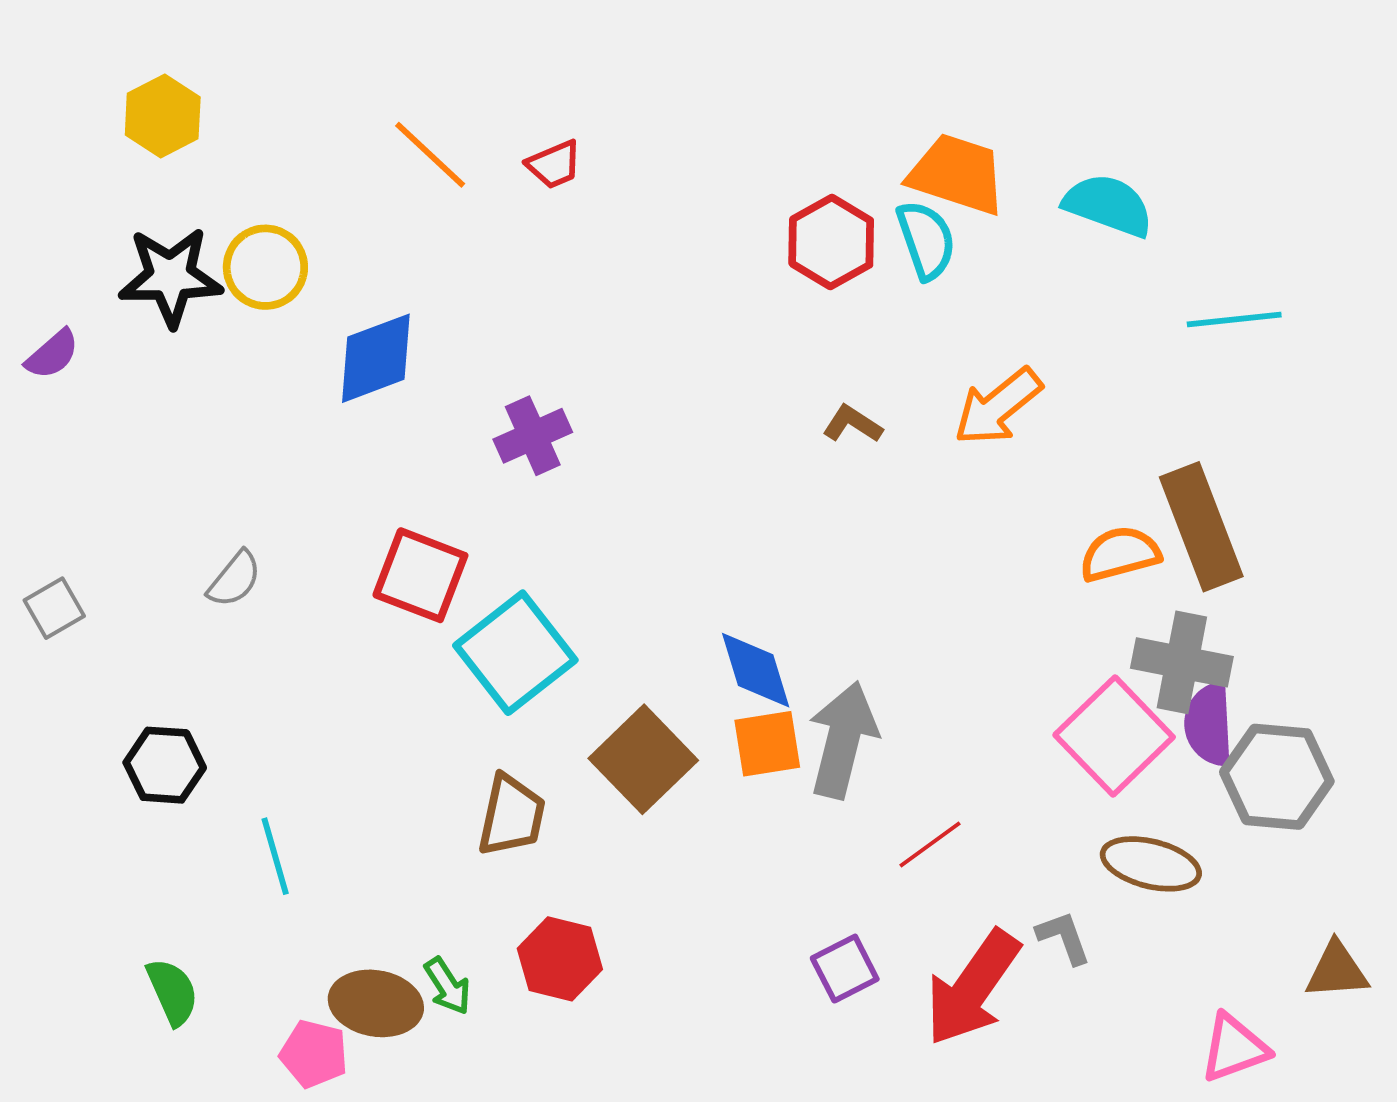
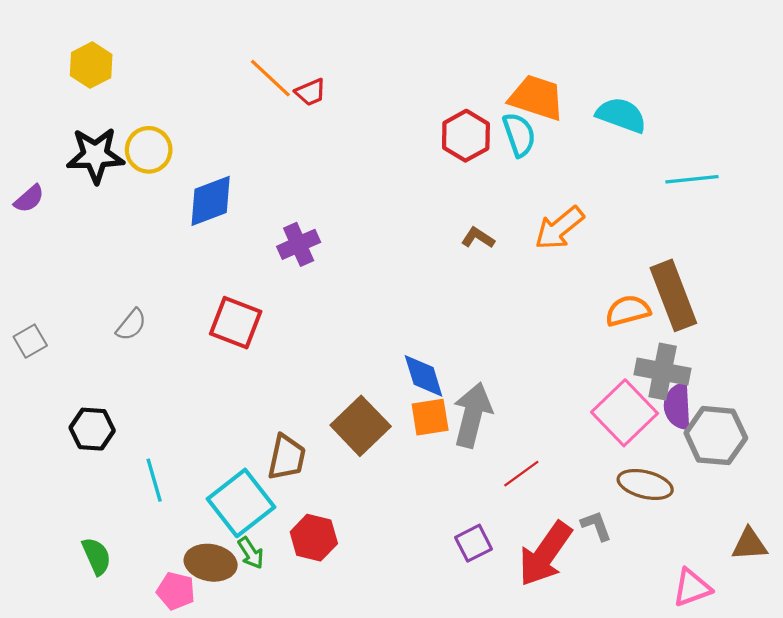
orange line: (430, 155) -> (270, 78), moved
cyan square: (515, 653) -> (241, 503), moved

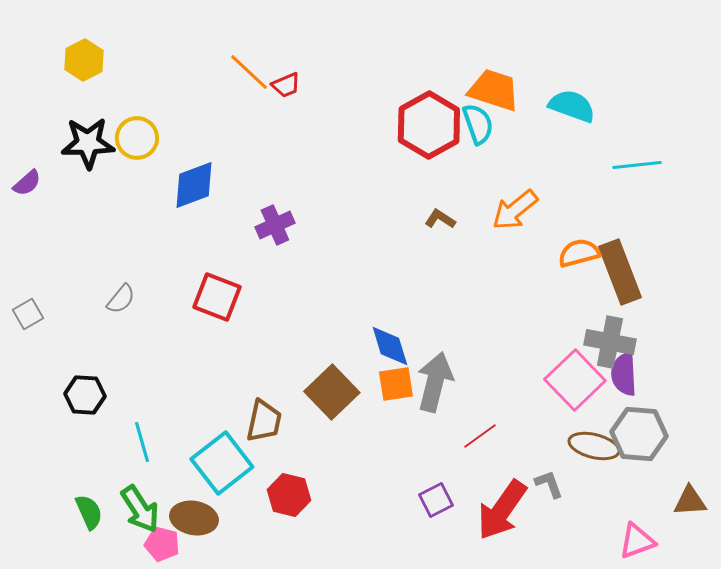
red hexagon: (466, 136) -> (429, 125), size x1.4
orange semicircle: (628, 311) -> (579, 253), moved
gray hexagon: (716, 436) -> (639, 434), moved
green arrow: (251, 553) -> (140, 509), moved, size x1.6

